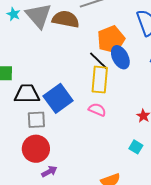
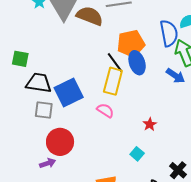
red circle: (36, 149) -> (60, 142), moved

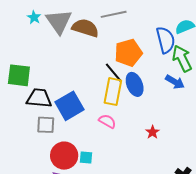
green square: (20, 59) -> (19, 75), size x1.4
blue ellipse: (137, 63) -> (135, 84), moved
cyan square: (137, 154) -> (86, 157), moved, turned -32

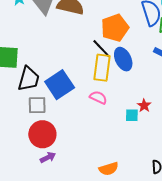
black trapezoid: (39, 98) -> (29, 79), turned 104
red circle: (64, 156) -> (42, 134), moved
cyan square: (86, 157) -> (132, 115), moved

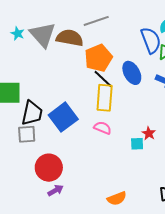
orange pentagon: (115, 28) -> (98, 58), moved
blue ellipse: (123, 59) -> (132, 73), moved
gray square: (37, 105) -> (27, 134), moved

